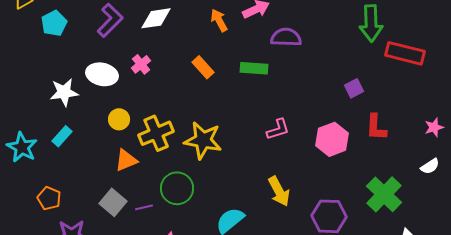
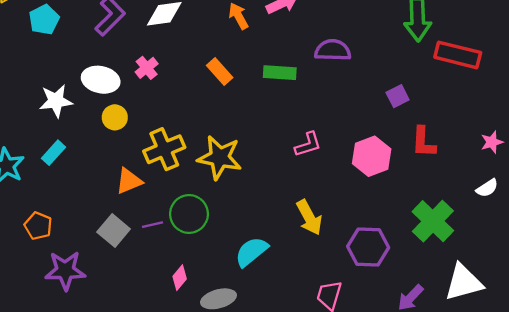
purple semicircle: (286, 37) -> (333, 50), moved
yellow circle: (119, 119) -> (115, 117), moved
purple line: (144, 207) -> (152, 225), moved

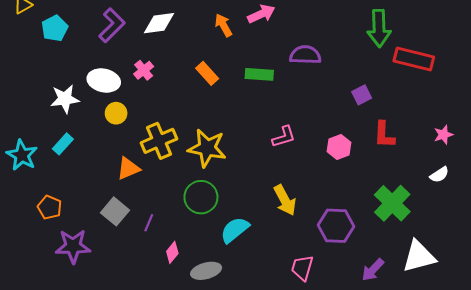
pink hexagon: (372, 156) -> (339, 147), size x0.7
green circle: (189, 214) -> (201, 197), moved
purple line: (152, 225) -> (149, 223), moved, turned -54

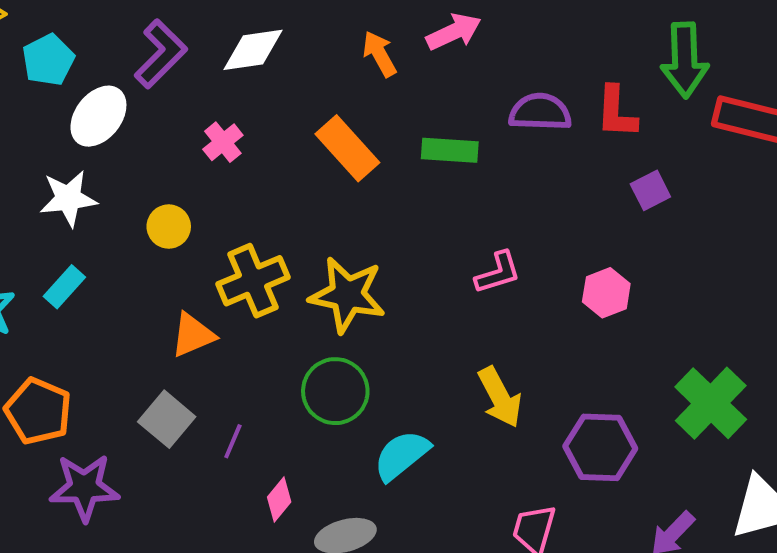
orange rectangle: (207, 73) -> (347, 148), size x1.4
white ellipse: (104, 80) -> (98, 116), moved, turned -64
red L-shape: (384, 135) -> (616, 112), moved
orange pentagon: (50, 207) -> (38, 411), size x1.4

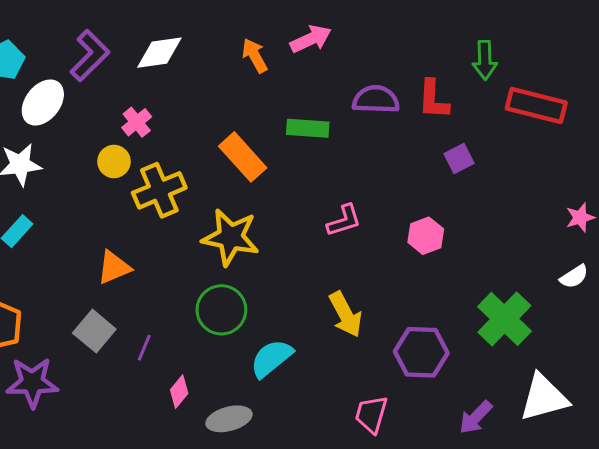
green arrow: (685, 60) -> (485, 60), size x0.7
orange rectangle: (347, 148) -> (243, 157), moved
yellow circle: (169, 227) -> (114, 162), moved
yellow cross: (253, 281) -> (159, 190), moved

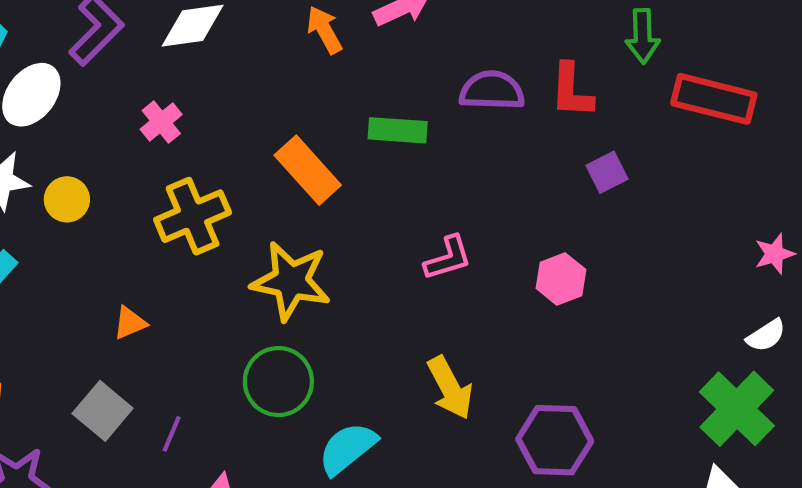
yellow circle: (114, 162) -> (67, 199), moved
orange triangle: (114, 267) -> (130, 323), size x0.7
green cross: (504, 319) -> (737, 409), moved

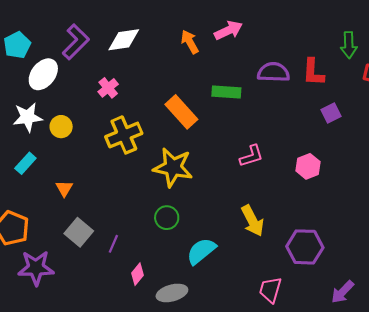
orange triangle: (130, 323) -> (64, 188), moved, turned -36
green circle: (278, 382) -> (167, 218), size x0.7

